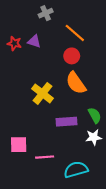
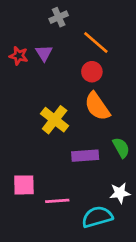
purple triangle: (34, 41) -> (44, 53), turned 40
white star: (94, 137) -> (120, 193), moved

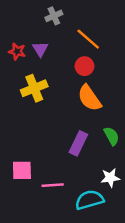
yellow cross: (55, 120) -> (34, 88), moved, turned 30
purple rectangle: (85, 156) -> (78, 143), turned -60

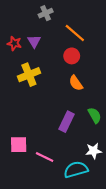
orange semicircle: (89, 98) -> (76, 83), size x0.7
pink line: (53, 185) -> (45, 157), turned 30

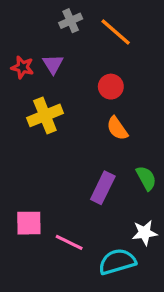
orange line: (75, 33) -> (116, 32), moved

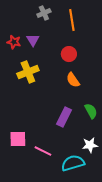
orange line: (116, 32) -> (72, 20), turned 40

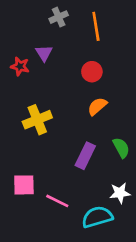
red star: (14, 42) -> (20, 66), moved
yellow cross: (28, 72) -> (37, 120), moved
orange semicircle: (73, 80) -> (97, 106), turned 84

